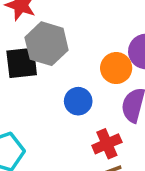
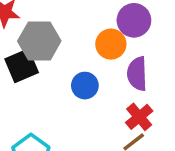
red cross: (107, 144) -> (139, 117), moved

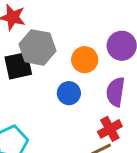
orange circle: (111, 44) -> (85, 60), moved

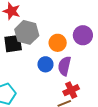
purple semicircle: (116, 92) -> (64, 66), moved

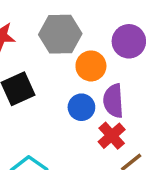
gray hexagon: (27, 32) -> (60, 34), moved
red cross: (71, 90) -> (112, 136), moved

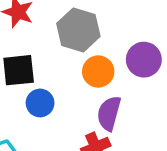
blue circle: (81, 107) -> (40, 103), moved

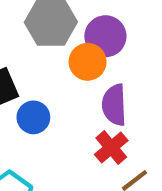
purple circle: (144, 60) -> (105, 36), moved

